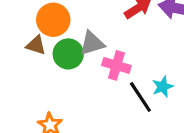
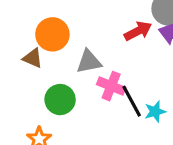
green circle: (68, 54) -> (60, 100), moved
black line: (140, 97) -> (132, 101), moved

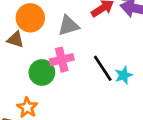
gray triangle: (89, 62) -> (69, 25), moved
pink cross: (111, 86) -> (62, 60), moved, turned -30

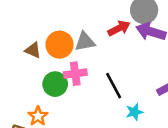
orange circle: (30, 18) -> (60, 45), moved
cyan star: (124, 75) -> (134, 112), moved

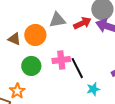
gray triangle: (85, 42) -> (57, 20), moved
pink cross: (75, 74) -> (61, 60), moved

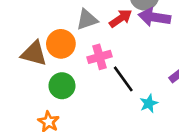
brown triangle: (14, 39) -> (34, 53), size x1.5
pink cross: (61, 60) -> (100, 57), moved

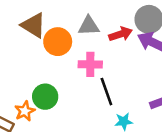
brown triangle: (34, 53) -> (33, 25), moved
green circle: (62, 86) -> (45, 97), moved

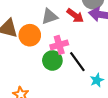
red arrow: (121, 34) -> (75, 16), turned 72
green circle: (45, 97) -> (52, 60), moved

